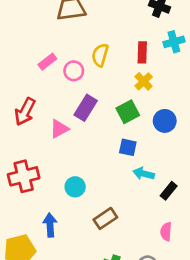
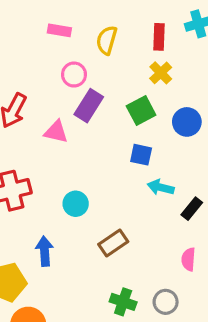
pink rectangle: (47, 62) -> (59, 30), moved, turned 48
pink circle: (74, 71) -> (74, 75), moved
pink triangle: (59, 129) -> (56, 132), turned 42

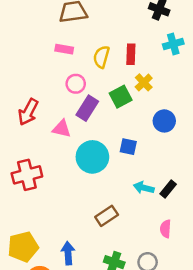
red rectangle: (159, 37) -> (131, 54), moved
green square: (141, 110) -> (121, 97), moved
cyan arrow: (161, 187) -> (144, 188), moved
cyan circle: (76, 204) -> (92, 157), moved, size x1.6
blue arrow: (45, 251) -> (68, 253), moved

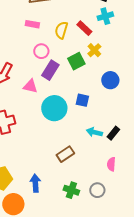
cyan cross: (173, 44) -> (105, 16), moved
red rectangle: (131, 54) -> (84, 28), turned -49

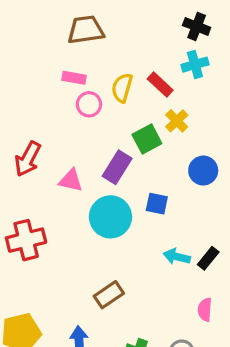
pink circle: (41, 51) -> (89, 104), moved
purple rectangle: (50, 70) -> (117, 167), moved
brown rectangle: (65, 154) -> (109, 295), moved

